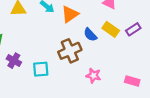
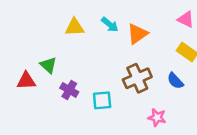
blue semicircle: (90, 35) -> (175, 81), moved
pink star: (93, 76) -> (157, 117), moved

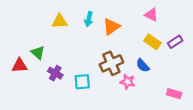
cyan arrow: (110, 25) -> (89, 19), turned 64
pink star: (157, 117) -> (128, 82), moved

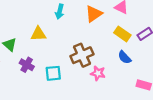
yellow triangle: (60, 21) -> (38, 34), moved
orange triangle: (111, 27) -> (94, 14), moved
blue semicircle: (143, 66) -> (125, 57), moved

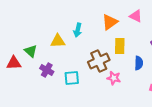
cyan arrow: (60, 12) -> (78, 30), moved
yellow rectangle: (122, 34) -> (120, 46), moved, turned 56
blue semicircle: (125, 57) -> (139, 63), turned -136

